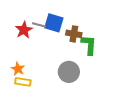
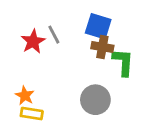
blue square: (54, 23) -> (98, 26), moved
gray line: (39, 25) -> (54, 35), turned 48

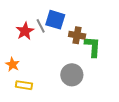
blue square: (98, 26) -> (55, 20), moved
orange star: (25, 96) -> (12, 64), moved

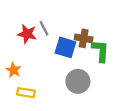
blue square: (55, 20) -> (65, 47), moved
red star: (25, 31) -> (27, 34), turned -30

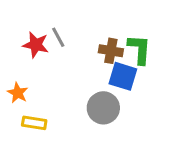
blue square: (65, 47) -> (123, 76), moved
green L-shape: (100, 51) -> (139, 49), moved

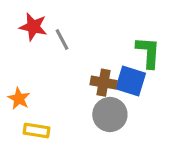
red star: (36, 45) -> (33, 27), moved
brown cross: (111, 51) -> (104, 83), moved

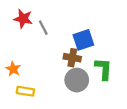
green L-shape: (148, 52) -> (104, 69), moved
blue square: (131, 81) -> (83, 40), moved, turned -35

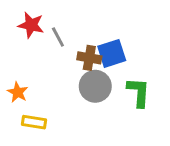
brown cross: (72, 58) -> (89, 58), moved
gray circle: (77, 80) -> (95, 86), moved

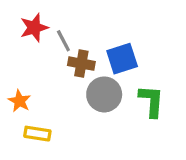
red star: (31, 25) -> (34, 28), turned -30
brown cross: (89, 58) -> (81, 64), moved

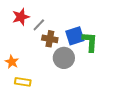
gray line: (63, 41) -> (39, 25), turned 72
green L-shape: (151, 101) -> (90, 42), moved

